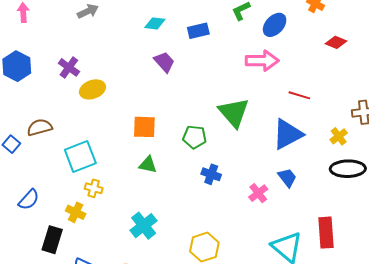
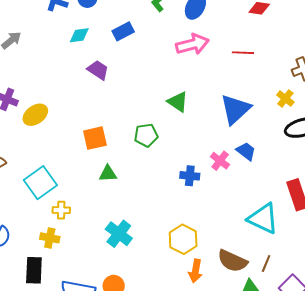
red line: (299, 95) -> (243, 53), moved
green triangle: (234, 113) -> (178, 102), size x0.7
blue cross: (211, 174) -> (190, 176), moved
pink cross: (258, 193) -> (220, 161), moved

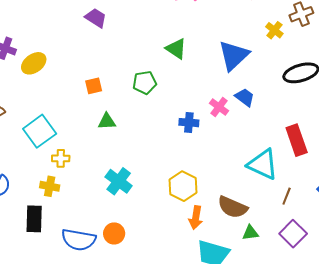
yellow cross: (285, 99) -> (274, 30), moved
orange square: (95, 138) -> (94, 86), size x0.7
brown line: (266, 264) -> (287, 196), moved

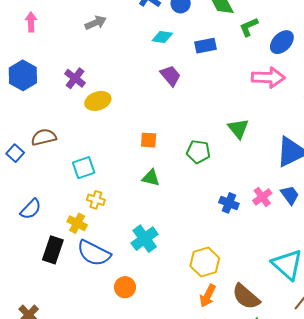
cyan square: (40, 131) -> (84, 168), size x0.7
blue semicircle: (79, 240) -> (94, 253), moved

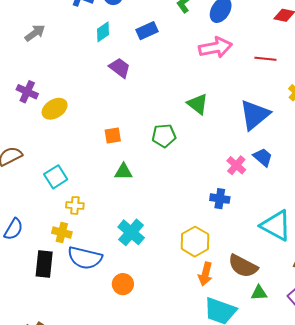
cyan diamond: (162, 37) -> (103, 32), turned -30
blue cross: (229, 203) -> (220, 199), moved

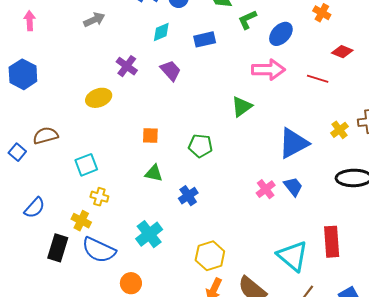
red line: (265, 59) -> (318, 79), moved
purple cross: (27, 92) -> (127, 66), moved
green triangle: (198, 104) -> (242, 107), moved, turned 35
blue cross: (220, 199) -> (188, 196), moved, turned 36

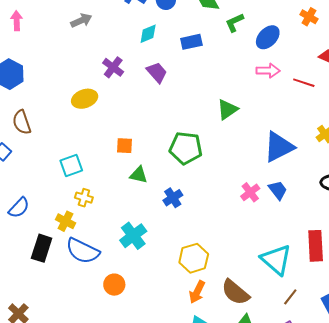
pink arrow: (268, 70) -> (268, 71), moved, size x0.7
orange square: (150, 135) -> (124, 146), moved
brown semicircle: (46, 136) -> (22, 122), moved, turned -95
green pentagon: (200, 146) -> (186, 148), size x1.4

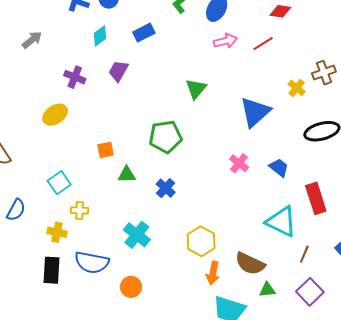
purple trapezoid: (157, 72) -> (118, 71), turned -95
red line: (304, 83) -> (263, 44), turned -35
blue trapezoid: (278, 190) -> (279, 168), moved
blue semicircle: (19, 208) -> (16, 210), moved
yellow cross: (66, 221) -> (57, 232), moved

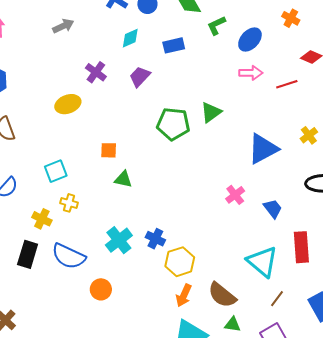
green pentagon: (165, 137) -> (173, 124), moved
blue cross: (166, 188) -> (155, 239), moved, turned -30

